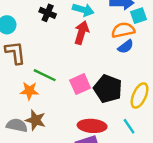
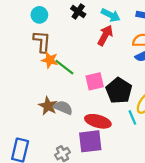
orange star: (29, 91) -> (50, 60), moved
gray semicircle: (17, 125) -> (63, 108), moved
cyan line: (129, 126) -> (132, 117), moved

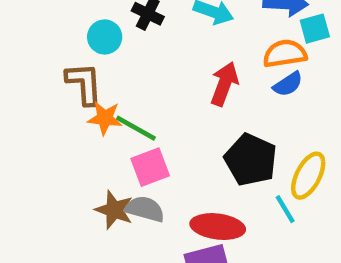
cyan circle: (39, 15) -> (105, 37), moved
red arrow: (105, 35) -> (224, 84), moved
pink square: (95, 81) -> (150, 167), moved

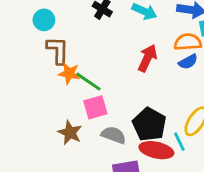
cyan circle: (105, 37) -> (44, 20), moved
black pentagon: (251, 160) -> (149, 124), moved
gray semicircle: (145, 209) -> (114, 135), moved
red ellipse: (218, 227) -> (156, 150), moved

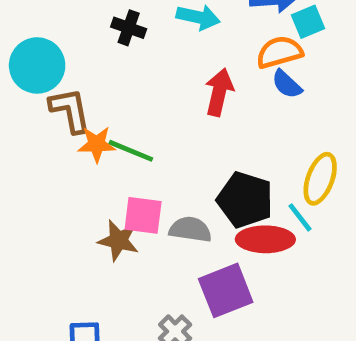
cyan circle: (44, 20) -> (37, 65), size x1.5
blue semicircle: (188, 62) -> (287, 84), turned 84
pink square: (95, 107) -> (143, 215), moved, turned 35

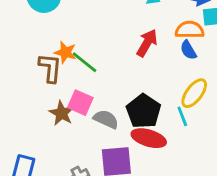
brown L-shape: (70, 110) -> (50, 68), moved
yellow ellipse: (320, 179) -> (194, 93), moved
cyan line: (300, 217) -> (182, 116), moved

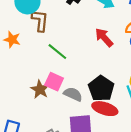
red arrow: (147, 43) -> (104, 38), turned -72
orange star: (65, 52) -> (12, 40), moved
brown L-shape: (50, 68) -> (40, 21), moved

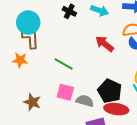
brown L-shape: (40, 21) -> (31, 39), moved
brown star: (40, 89) -> (32, 102), moved

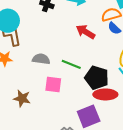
green line: (64, 64) -> (71, 64), moved
gray semicircle: (85, 101) -> (41, 59), moved

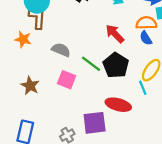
black pentagon: (97, 78) -> (116, 65), moved

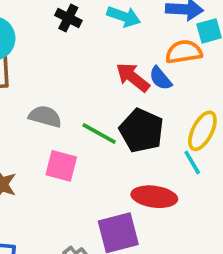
blue semicircle: (146, 38) -> (160, 78), moved

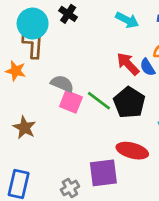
black cross: (68, 18) -> (68, 14), moved
pink square: (61, 166) -> (71, 102), moved

